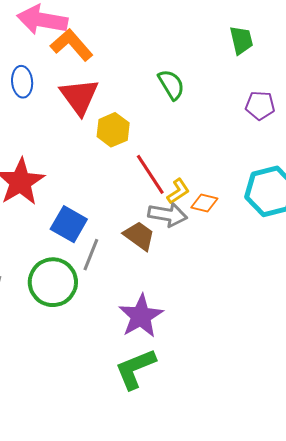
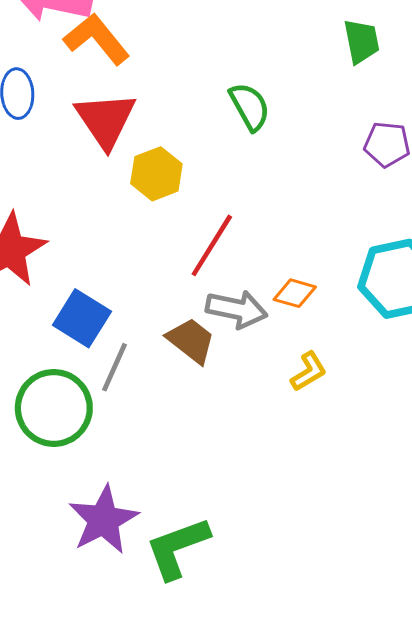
red line: (150, 174) -> (212, 245), turned 63
yellow L-shape: (178, 191) -> (309, 372), moved
purple star: (141, 316) -> (103, 520), moved

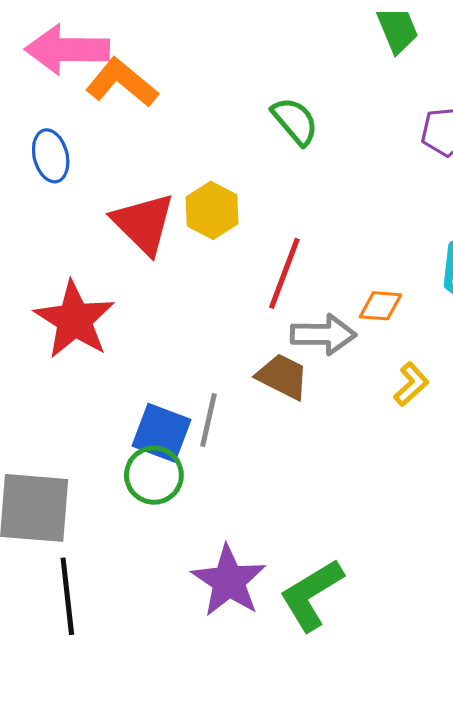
red triangle: (106, 120) -> (143, 224), moved
blue square: (82, 318) -> (162, 433), moved
green circle: (54, 408) -> (154, 475), size x0.7

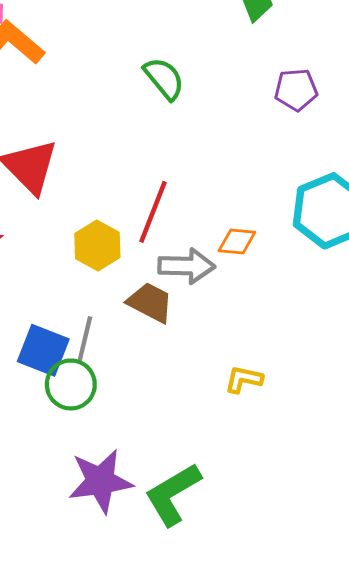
yellow hexagon: (212, 210) -> (97, 245), moved
yellow L-shape: (411, 384) -> (244, 379), moved, turned -126
green circle: (154, 475) -> (71, 384), moved
purple star: (229, 581) -> (100, 481), turned 30

